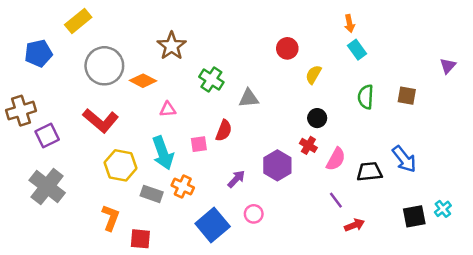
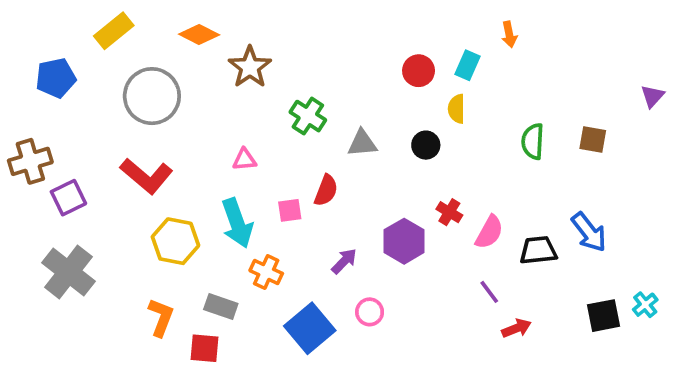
cyan rectangle: (357, 50) -> (467, 65), moved, turned 60
yellow semicircle: (313, 75) -> (457, 109), turned -30
orange diamond: (143, 81) -> (199, 34), moved
black circle: (317, 118) -> (426, 145), moved
gray rectangle: (152, 194) -> (221, 306), moved

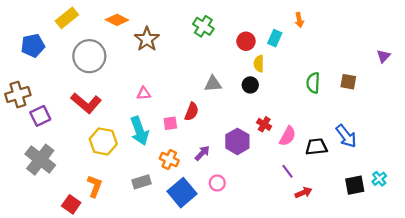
yellow semicircle: (457, 109) -> (259, 64), moved
green cross: (308, 116) -> (203, 26), moved
orange cross: (266, 272) -> (169, 160), moved
gray rectangle: (221, 306) -> (142, 182), moved, turned -36
red square: (204, 348) -> (71, 204), moved, turned 30

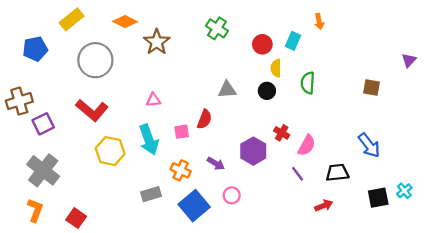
green semicircle: (313, 83) -> (308, 83), moved
black trapezoid: (316, 147) -> (337, 173), moved
purple arrow: (202, 153) -> (216, 164), turned 77
purple line: (288, 171) -> (298, 174), moved
orange L-shape: (95, 186) -> (35, 210), moved

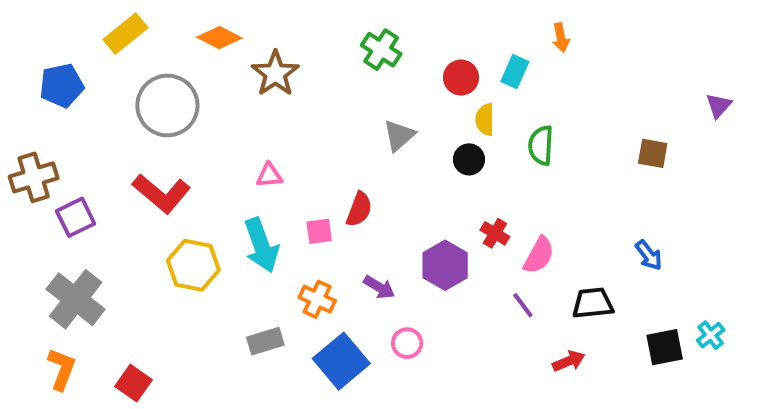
gray triangle: (227, 90) -> (399, 135), moved, turned -36
blue arrow: (369, 145) -> (649, 255), size x0.7

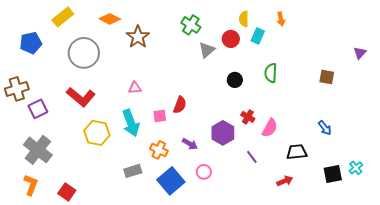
yellow semicircle: (485, 119) -> (244, 19), moved
gray triangle: (399, 135) -> (207, 50), moved
purple line: (523, 305) -> (252, 157), moved

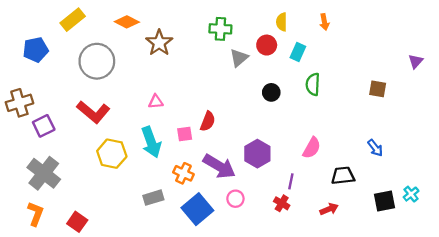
green cross: (191, 25) -> (220, 29), turned -30
cyan rectangle: (258, 36) -> (298, 52), moved
red cross: (248, 117) -> (282, 203), moved
purple arrow: (190, 144) -> (219, 166), size x1.8
purple line: (252, 157) -> (291, 181), turned 48

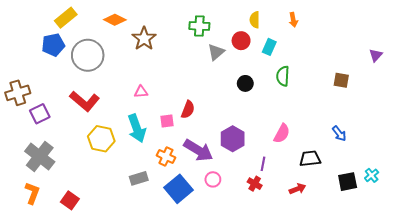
blue pentagon: (36, 50) -> (53, 45), moved

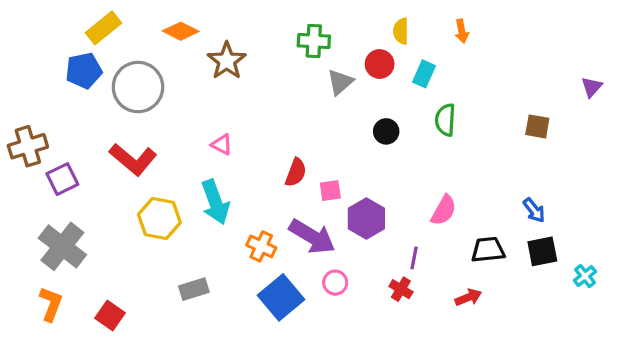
pink triangle: (141, 92) -> (222, 145), turned 32
pink square: (167, 121) -> (330, 191), moved
gray rectangle: (139, 178) -> (194, 289), moved
black square: (348, 182) -> (542, 251), moved

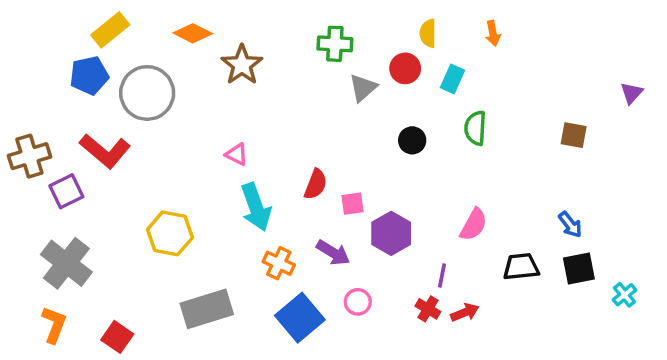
red L-shape: (133, 159) -> (105, 151), moved
cyan arrow: (215, 202) -> (256, 207), moved
purple arrow: (312, 237) -> (333, 253), size x0.7
gray rectangle: (194, 289) -> (207, 309), size x1.6
red arrow: (468, 297) -> (465, 312), moved

